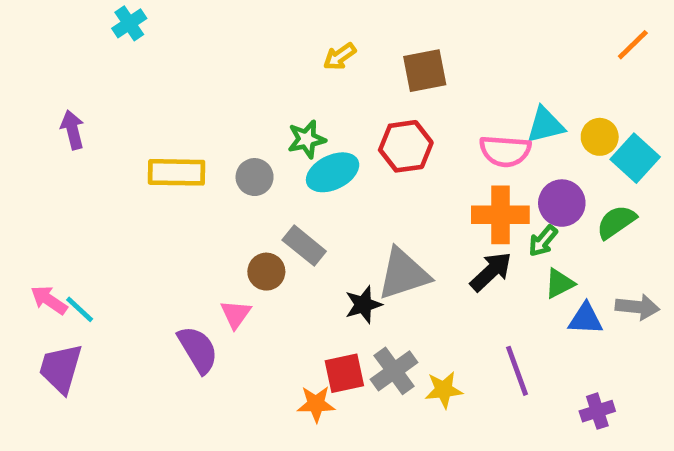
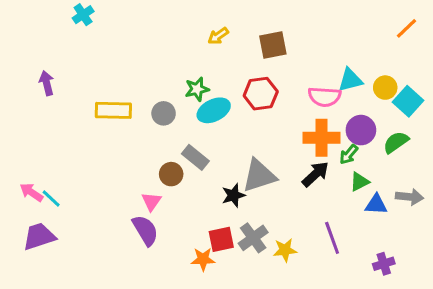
purple semicircle: (198, 350) -> (145, 230), moved
purple trapezoid: (61, 369) -> (39, 236), turned 56

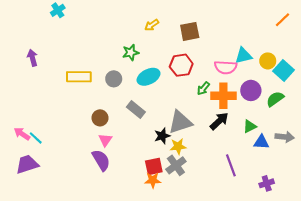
green star: (197, 89) -> (131, 52), moved
green arrow: (349, 154) -> (203, 88), moved
brown circle: (171, 174) -> (100, 118), moved
yellow star: (285, 250) -> (178, 146), moved
orange star: (203, 259) -> (153, 180), moved

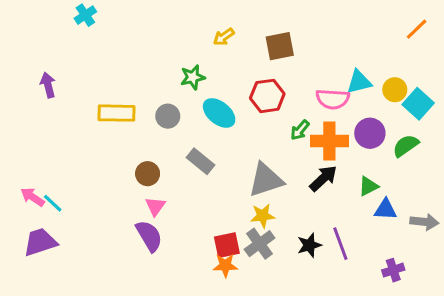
cyan ellipse: (149, 77) -> (219, 113), turned 65
black star: (162, 136) -> (309, 245), moved
gray arrow: (285, 137) -> (424, 222), moved

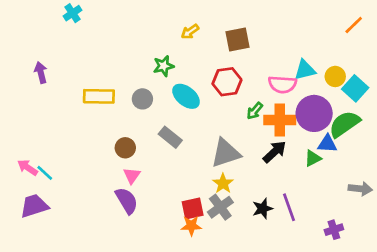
purple circle: (370, 133) -> (314, 113), size x1.4
green semicircle: (406, 146) -> (344, 124), size x1.4
blue triangle: (385, 209) -> (327, 144), moved
yellow star: (263, 216) -> (223, 183), turned -30

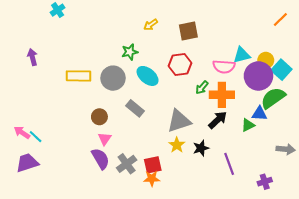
gray circle: (142, 99) -> (113, 78), size x1.5
purple circle: (314, 113) -> (258, 76), moved
gray cross: (220, 207) -> (127, 164), moved
black star: (263, 209) -> (201, 148), moved

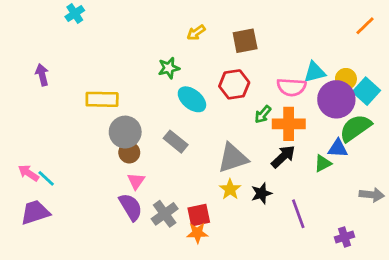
gray circle: (113, 78) -> (125, 132), moved

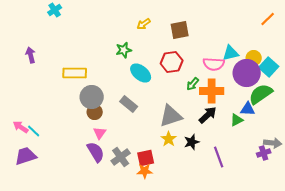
purple cross: (345, 237) -> (264, 153), moved

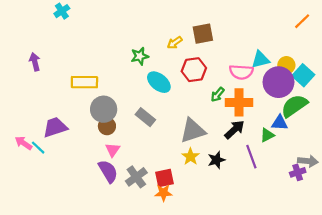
yellow arrow: (144, 24) -> (175, 43), moved
purple trapezoid: (26, 156) -> (55, 127), moved
purple line: (219, 157) -> (251, 157), moved

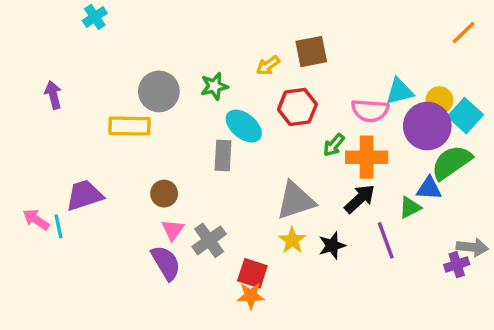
gray circle: (104, 109) -> (159, 91), moved
gray rectangle: (145, 117) -> (223, 155), moved, turned 54
cyan line: (38, 148) -> (58, 226), turned 35
gray cross: (136, 177) -> (209, 240), moved
red square: (165, 178) -> (252, 273), turned 30

